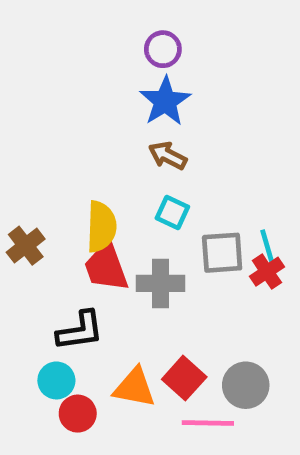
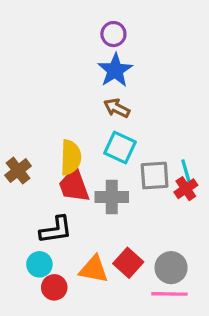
cyan square: (172, 212) -> (120, 148), size x1.4
pink line: (208, 423) -> (169, 294), moved

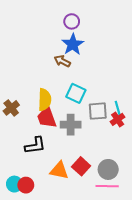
brown arrow: (117, 108) -> (62, 61), moved
cyan circle: (39, 264) -> (14, 184), moved
red circle: (54, 287) -> (26, 185), moved

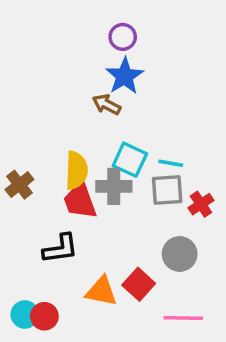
cyan line: (118, 108) -> (171, 163), moved, turned -64
gray cross: (71, 125) -> (114, 186), moved
gray circle: (108, 169) -> (180, 254), moved

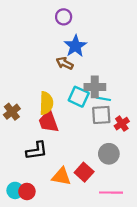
purple circle: (123, 37) -> (64, 17), moved
gray cross: (114, 186) -> (95, 87), moved

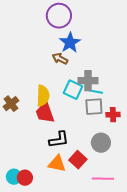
purple circle: (64, 17) -> (59, 16), size x1.6
red cross: (122, 124) -> (113, 115), turned 32
black L-shape: (37, 151) -> (59, 140), moved

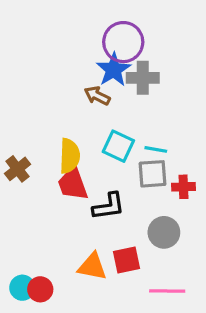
purple circle: (59, 16) -> (123, 42), moved
gray cross: (88, 81) -> (143, 78), moved
black L-shape: (59, 140) -> (109, 206), moved
red square: (78, 160) -> (126, 260), turned 36

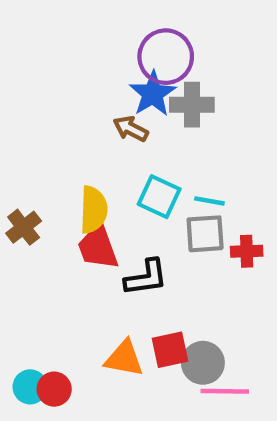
gray circle: (164, 232) -> (203, 363), moved

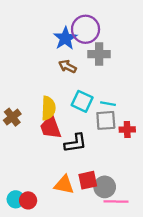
blue star: (153, 94) -> (65, 38), moved

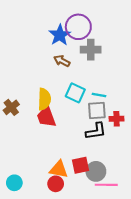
black L-shape: (75, 143) -> (96, 131), moved
red circle: (28, 200) -> (56, 184), moved

